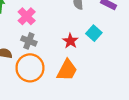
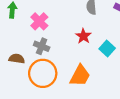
cyan square: (94, 33) -> (107, 49), moved
red star: (70, 41) -> (83, 36), moved

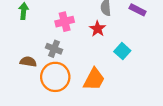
pink cross: (39, 21) -> (65, 22), moved, turned 30
red star: (83, 36) -> (98, 29), moved

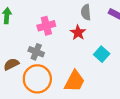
brown semicircle: (28, 62) -> (11, 64), turned -35

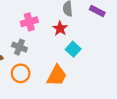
cyan square: (102, 54) -> (73, 49), moved
orange circle: (37, 79) -> (21, 73), size x0.7

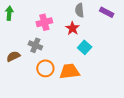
orange circle: (21, 73) -> (45, 68), moved
orange trapezoid: (57, 76) -> (69, 71), turned -125

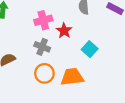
red star: (72, 28) -> (64, 31), moved
gray cross: (35, 45) -> (42, 47), moved

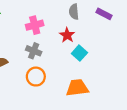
red star: (64, 31) -> (67, 35), moved
orange trapezoid: (72, 77) -> (77, 88), moved

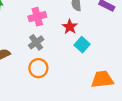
gray cross: (34, 51) -> (36, 42), turned 32
orange trapezoid: (77, 88) -> (102, 79), moved

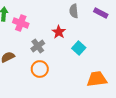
pink cross: (37, 17) -> (21, 23), moved, turned 35
red star: (70, 27) -> (59, 32), moved

